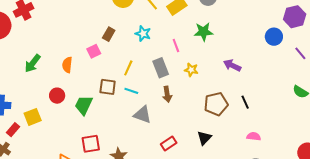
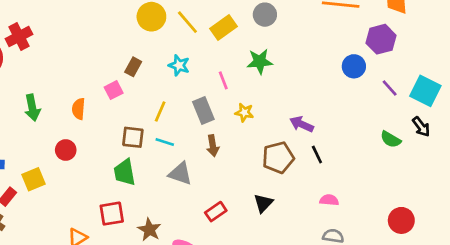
green arrow: (33, 63) -> (32, 108), turned -48
purple arrow: (232, 65) -> (302, 124), moved
green trapezoid: (84, 105) -> (125, 172), moved, turned -35

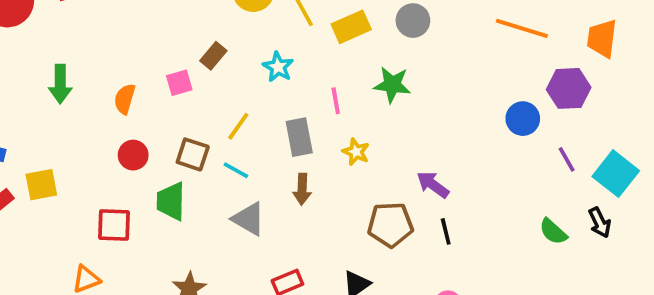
red circle: (66, 150) -> (133, 155), moved
red square: (112, 214) -> (114, 225), moved

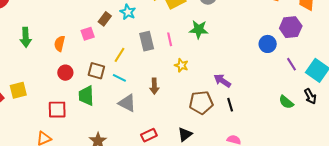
cyan star: (278, 67) -> (128, 12), moved
gray rectangle: (299, 137) -> (147, 41), moved

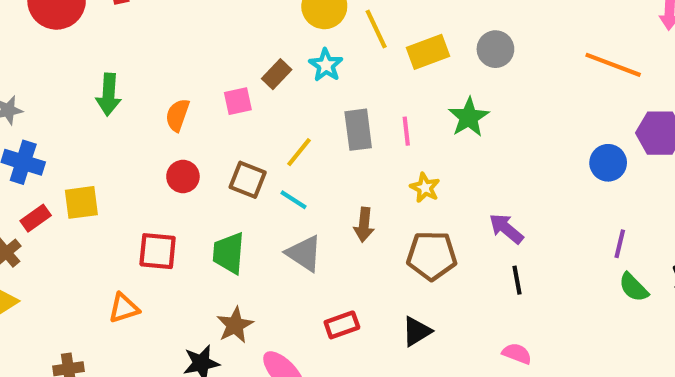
green star: (199, 30) -> (469, 117), turned 30
purple line: (291, 64) -> (620, 244), moved, turned 40
green trapezoid: (86, 96) -> (229, 253), moved
brown pentagon: (201, 103) -> (432, 256), moved

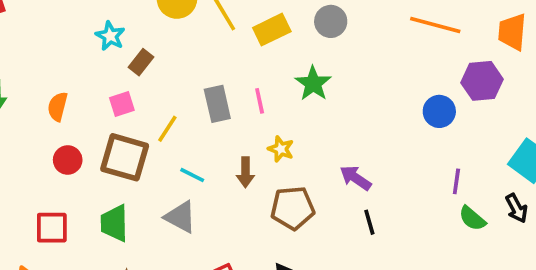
cyan star: (326, 65) -> (110, 36), moved
pink square: (238, 101) -> (122, 104), moved
brown square: (248, 180) -> (125, 157), size x1.5
cyan line: (294, 200) -> (192, 175), moved
brown arrow: (364, 225) -> (245, 172), moved

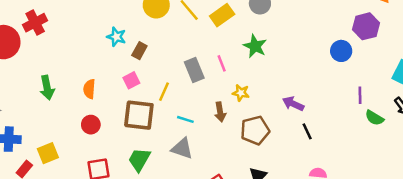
red circle: (68, 160) -> (91, 125), moved
green trapezoid: (114, 223) -> (139, 160), turned 40

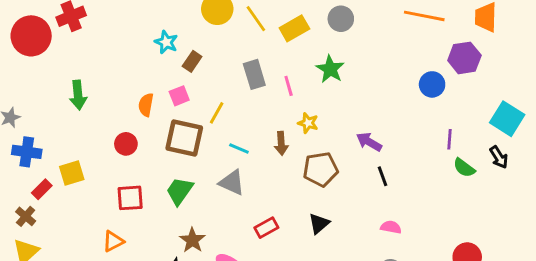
gray rectangle: (194, 70) -> (254, 74), moved
orange semicircle: (89, 89) -> (146, 105), moved

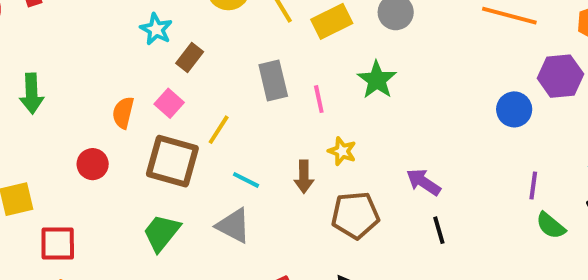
pink square: (179, 96) -> (169, 103), turned -30
red square: (130, 198) -> (58, 243), moved

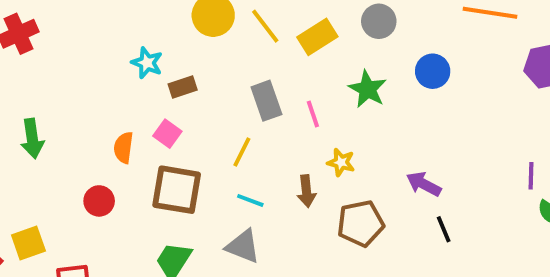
brown rectangle: (190, 58) -> (183, 87), turned 40
blue circle: (514, 109) -> (433, 71), moved
yellow line: (219, 130) -> (242, 152), moved

